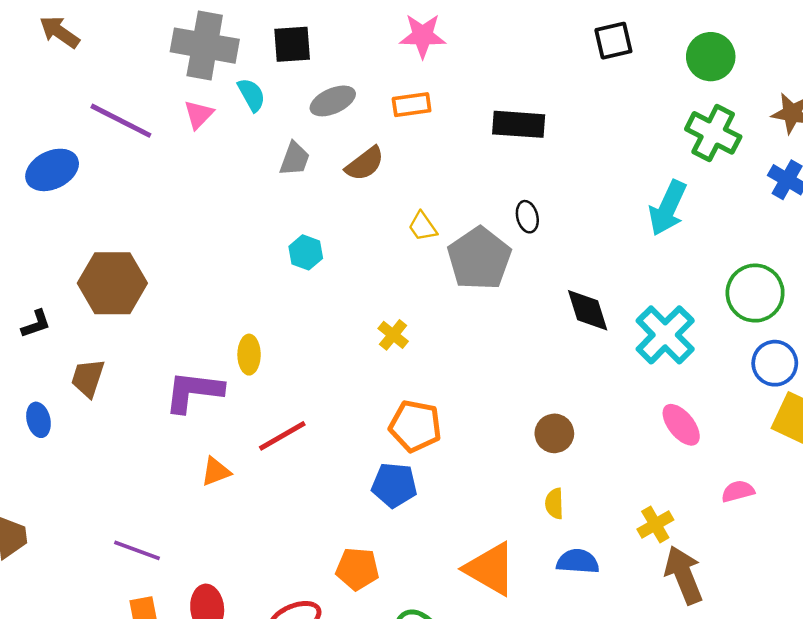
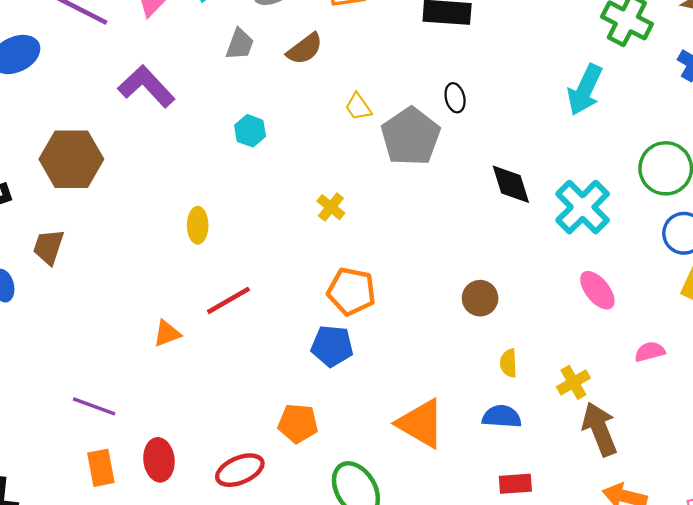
purple L-shape: (194, 392) -> (146, 86), moved, turned 40
yellow semicircle: (554, 504) -> (509, 363), moved

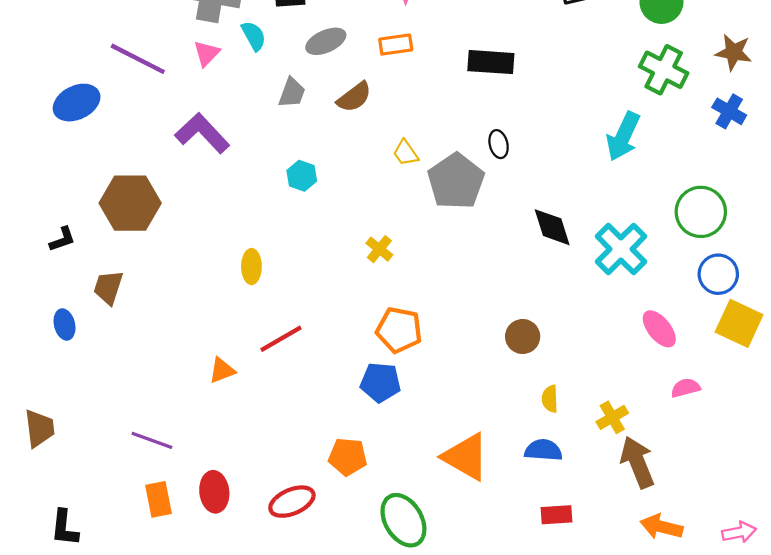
pink ellipse: (597, 290) -> (659, 329), moved

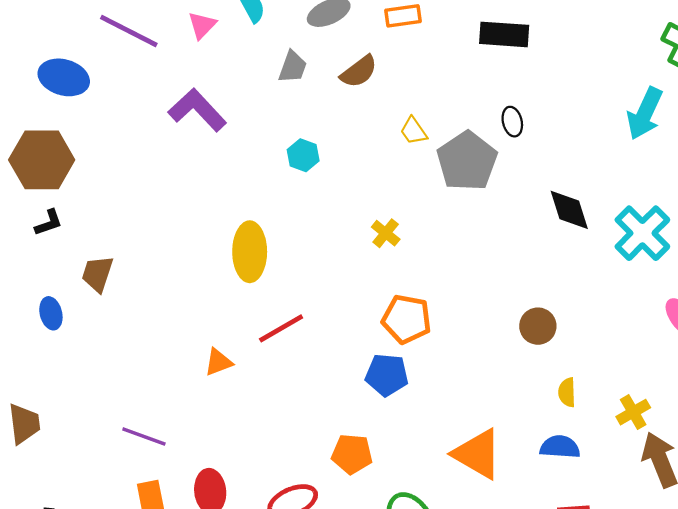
blue ellipse: (77, 103) -> (64, 77), turned 42
brown hexagon: (130, 203) -> (42, 160), moved
yellow ellipse: (251, 267) -> (250, 252), size x1.6

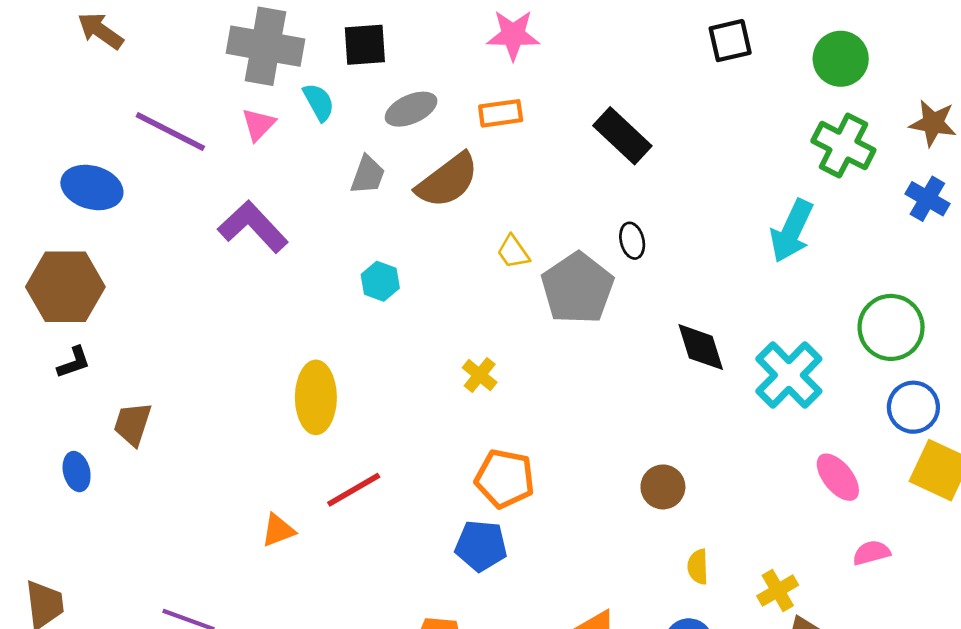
black rectangle: (504, 34) -> (622, 136), turned 39
brown semicircle: (359, 72) -> (447, 180), size x1.4

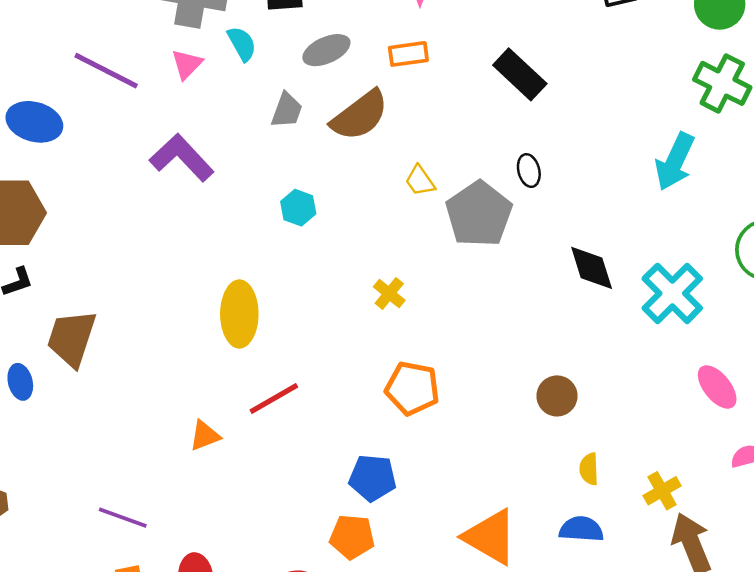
brown trapezoid: (133, 424) -> (72, 338), size x1.4
blue pentagon: (481, 546) -> (373, 478), moved

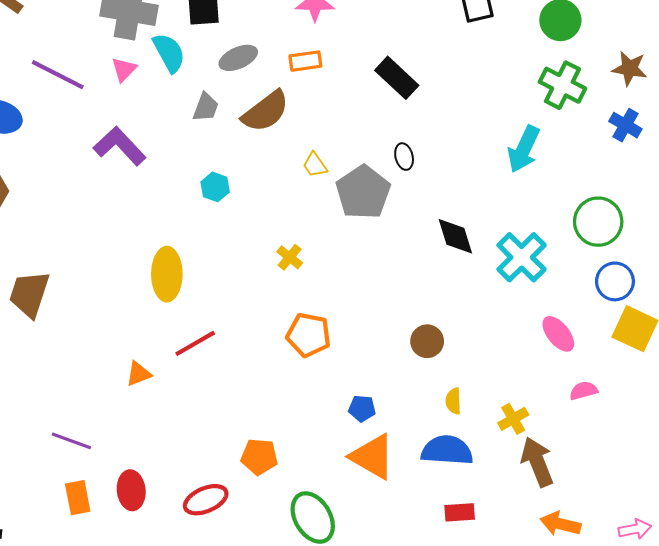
cyan semicircle: (242, 44) -> (169, 53), size x1.4
blue pentagon: (373, 478) -> (362, 408), moved, size x0.7
blue semicircle: (581, 529) -> (447, 450), size x1.4

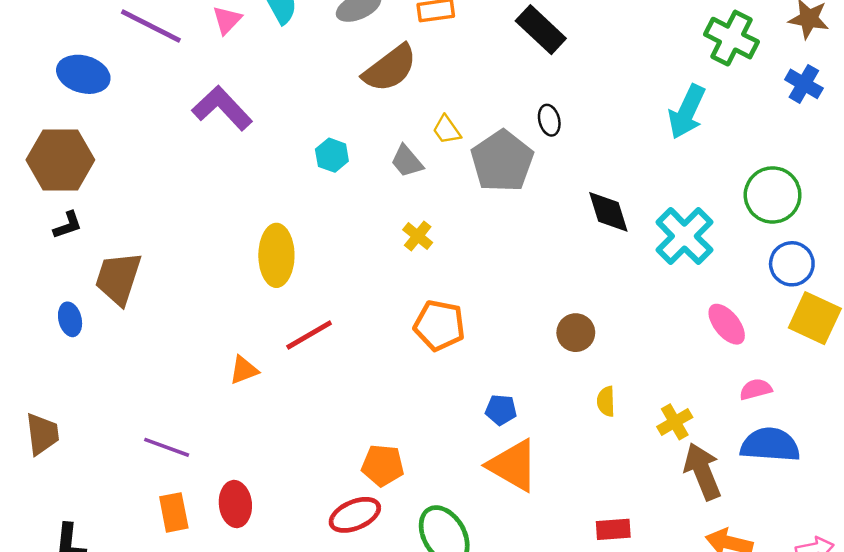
gray trapezoid: (206, 107) -> (407, 161), moved, turned 120
blue semicircle: (447, 450) -> (770, 445), moved
red ellipse: (206, 500) -> (355, 515), moved

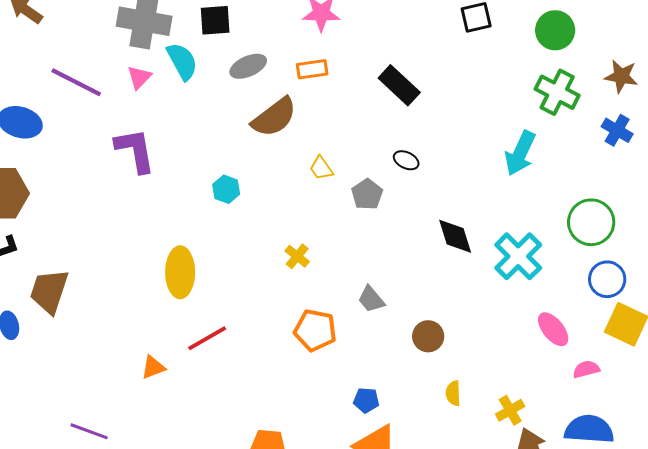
purple L-shape: (222, 108) -> (135, 150), turned 33
black ellipse: (549, 120) -> (406, 160), turned -50
gray trapezoid: (407, 161) -> (371, 299), moved
gray pentagon: (502, 161) -> (367, 194), size x0.6
pink semicircle: (756, 389) -> (586, 369), moved

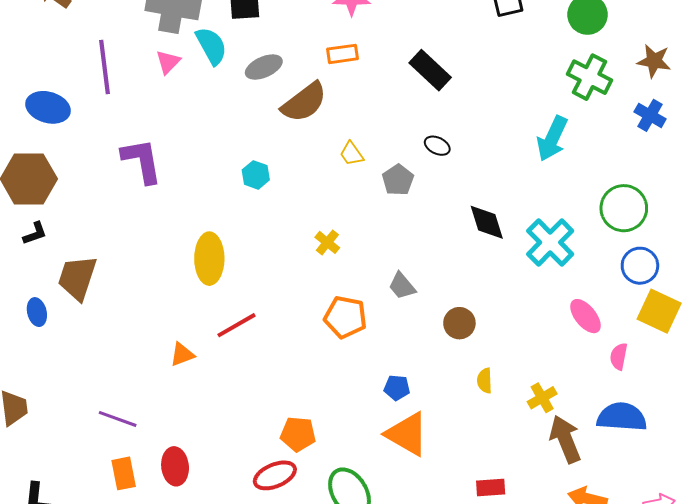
gray ellipse: (248, 66) -> (264, 67), moved
purple line: (76, 82) -> (104, 67), turned 56
purple L-shape: (135, 150) -> (142, 161), moved
pink semicircle: (586, 369) -> (619, 356), turned -64

